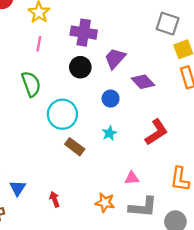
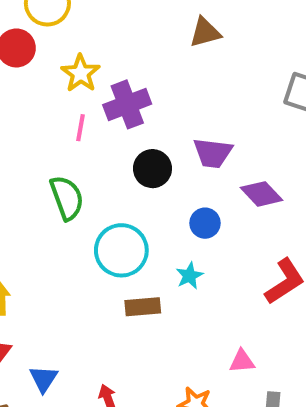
purple cross: (84, 33) -> (127, 104), moved, turned -30
purple trapezoid: (115, 58) -> (213, 153), turned -125
cyan star: (109, 133) -> (189, 276), moved
brown rectangle: (75, 147) -> (143, 307), turned -42

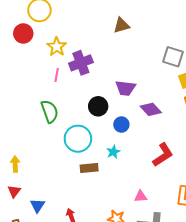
black circle: (152, 169) -> (98, 106), moved

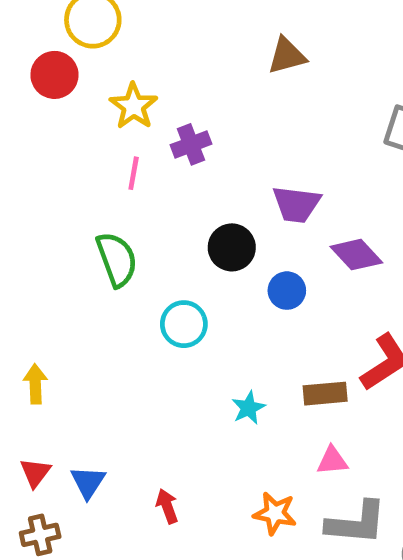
purple cross: (81, 63) -> (191, 144), size x0.7
cyan circle: (78, 139) -> (184, 324), size x0.7
cyan star: (113, 152) -> (249, 408), moved
brown rectangle: (89, 168) -> (325, 394), moved
red triangle: (14, 191) -> (35, 473), moved

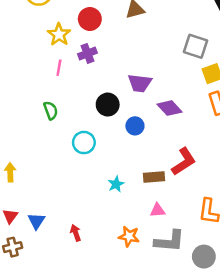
red circle: (54, 75) -> (90, 19), moved
green semicircle: (117, 259) -> (51, 110), size x0.7

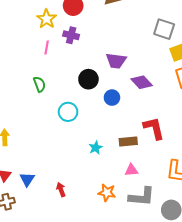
purple cross: (87, 53) -> (71, 35), turned 35
red L-shape: (184, 162) -> (154, 128), turned -70

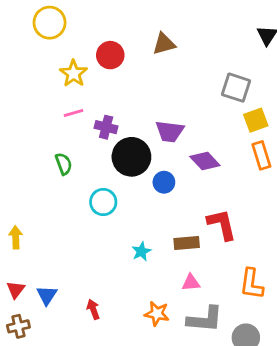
purple cross: (71, 35) -> (106, 127), moved
pink line: (47, 48) -> (74, 113), turned 64
black circle: (88, 79) -> (131, 157), size x1.4

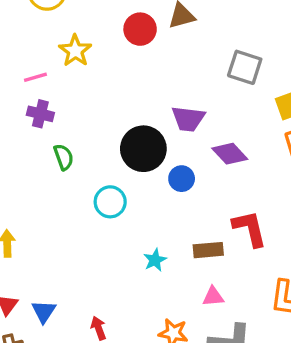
red circle: (110, 55) -> (140, 29), moved
gray square: (236, 88) -> (245, 67), moved
pink line: (74, 113) -> (35, 77), moved
purple cross: (106, 127) -> (40, 114), moved

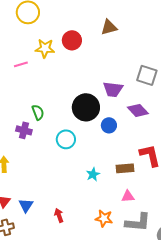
red circle: (140, 29) -> (72, 40), moved
yellow star: (75, 51) -> (45, 48), turned -30
gray square: (245, 67) -> (147, 75), moved
purple cross: (40, 114) -> (24, 130), moved

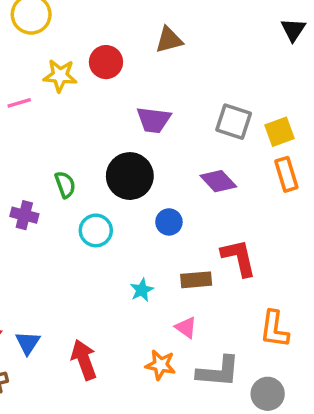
purple trapezoid: (113, 89) -> (154, 120), moved
green semicircle: (38, 112) -> (65, 185), moved
blue circle: (109, 125) -> (169, 222), moved
pink triangle: (128, 196) -> (186, 327), moved, turned 40
red arrow: (59, 215) -> (84, 360), size x1.6

